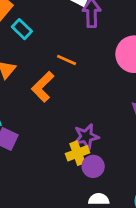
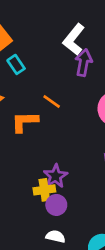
orange L-shape: (43, 87) -> (25, 122), turned 32
purple star: (86, 137) -> (56, 176), turned -30

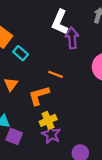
purple star: (56, 176) -> (51, 134), moved
yellow cross: (44, 190) -> (48, 120), moved

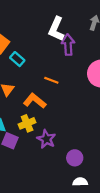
orange L-shape: (39, 95) -> (35, 101), turned 55
yellow cross: (48, 120) -> (27, 123), moved

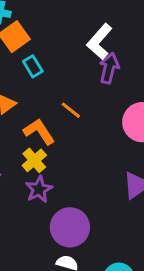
yellow cross: (27, 123) -> (34, 160), moved, turned -35
purple circle: (75, 158) -> (70, 227), size x1.6

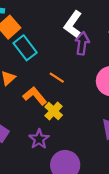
cyan rectangle: (33, 66) -> (25, 48), size x1.5
yellow cross: (34, 160) -> (54, 111), moved

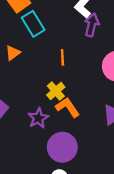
orange line: (57, 78) -> (62, 57), turned 49
orange L-shape: (35, 96) -> (68, 107), moved

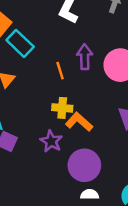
purple arrow: (92, 25) -> (85, 57), moved
yellow cross: (56, 91) -> (62, 108), turned -30

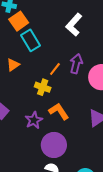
orange line: (60, 71) -> (55, 69), turned 40
yellow cross: (62, 108) -> (43, 87), moved

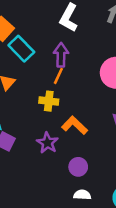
purple arrow: (76, 64) -> (61, 55), moved
purple circle: (54, 145) -> (78, 167), size x0.6

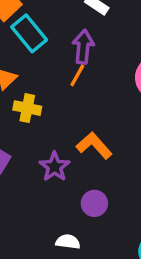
yellow cross: (49, 101) -> (27, 108), moved
white semicircle: (82, 195) -> (68, 242), moved

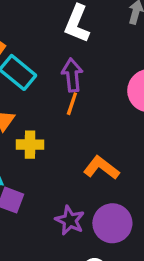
purple star: (55, 167) -> (70, 220), moved
purple circle: (94, 203) -> (112, 223), size x1.5

